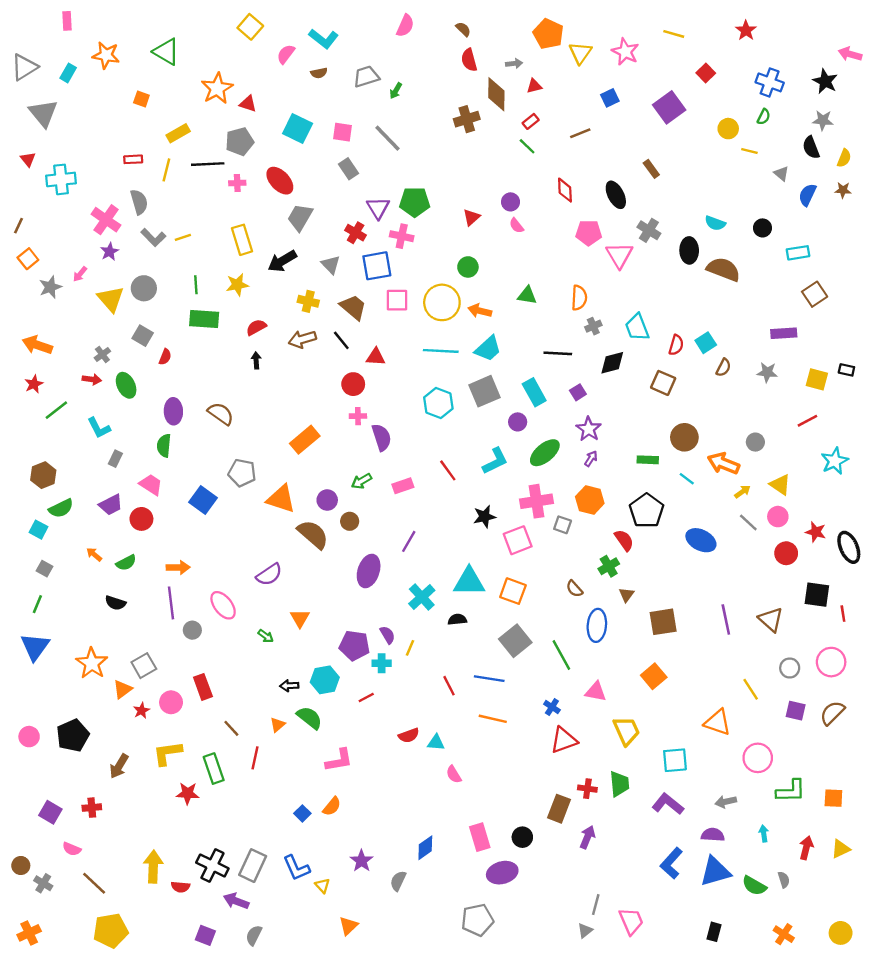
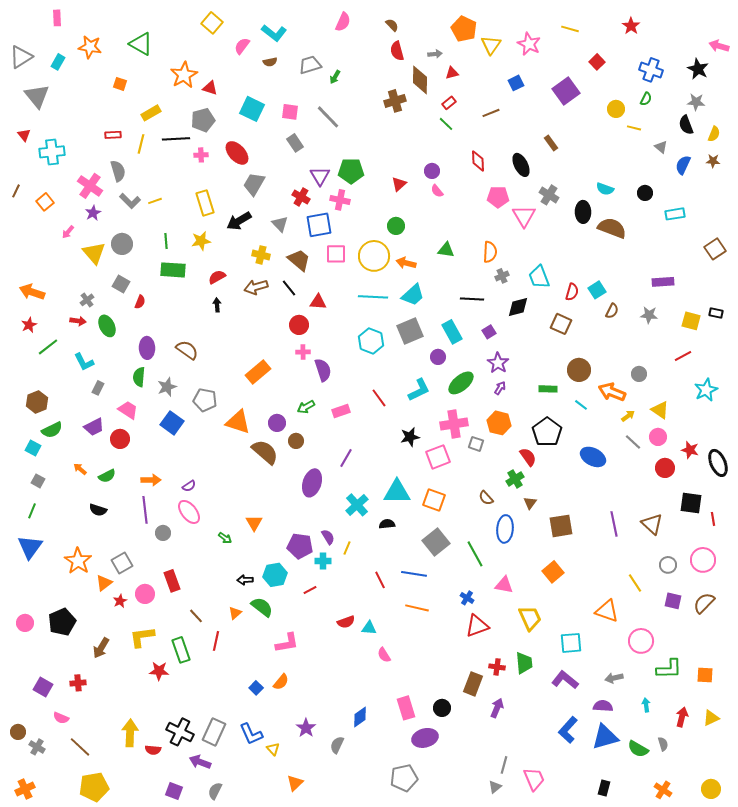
orange square: (28, 259) -> (45, 202), moved
gray star: (50, 287) -> (167, 387), moved
brown square: (815, 294) -> (715, 249), moved
purple semicircle: (269, 575) -> (189, 486), moved, size x0.6

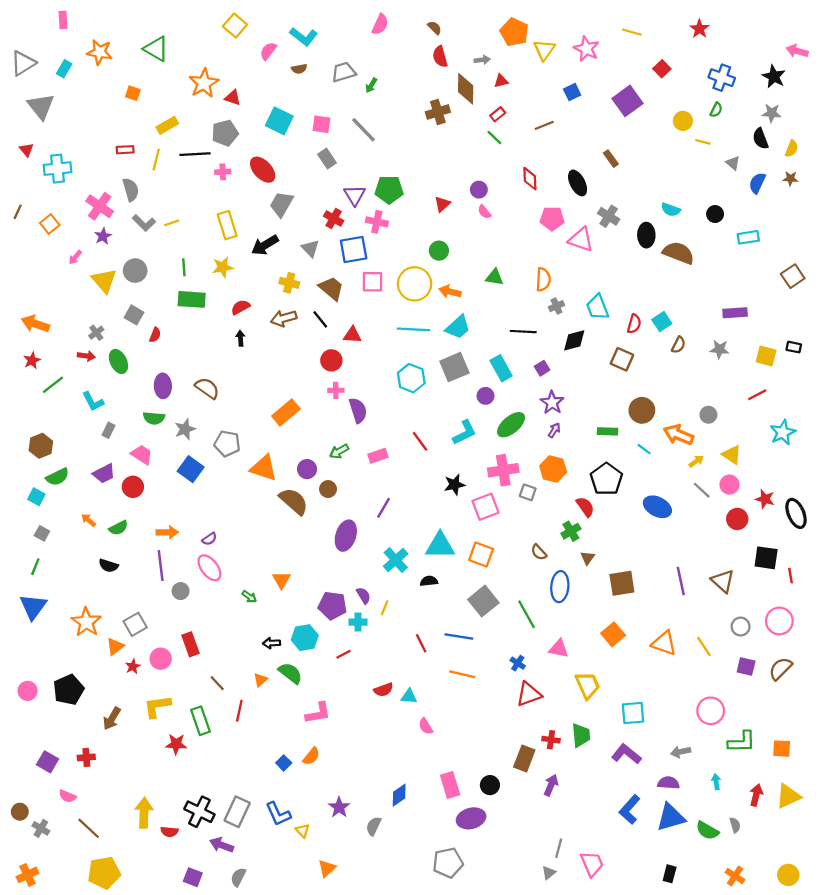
pink triangle: (524, 216) -> (581, 240), turned -40
green semicircle: (139, 377) -> (154, 418), turned -90
orange triangle: (607, 611) -> (664, 643), moved
yellow triangle: (711, 718) -> (788, 796), size x1.4

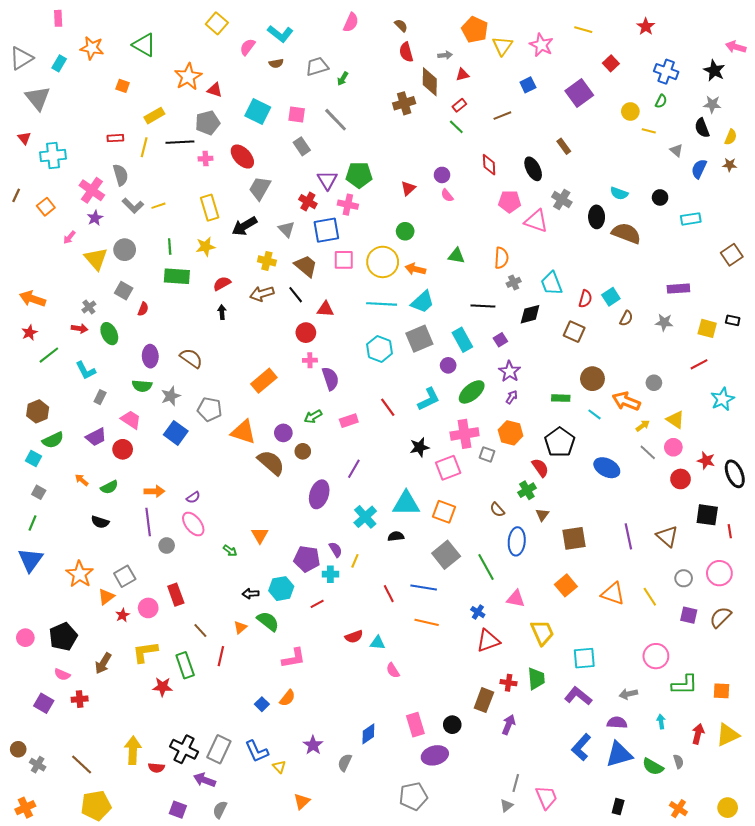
pink semicircle: (67, 796) -> (62, 675), moved

